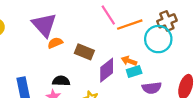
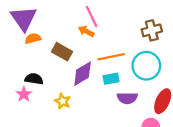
orange line: (130, 25) -> (111, 57), moved
cyan circle: (158, 39) -> (146, 66), moved
orange arrow: (129, 61) -> (86, 31), moved

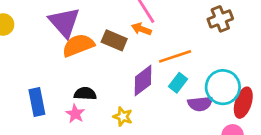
orange semicircle: (33, 38) -> (78, 45), size x1.6
brown rectangle: (62, 52) -> (114, 40), moved
cyan circle: (146, 66) -> (223, 87), moved
cyan rectangle: (111, 79) -> (178, 83), turned -35

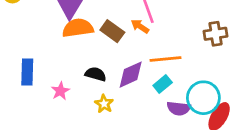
black semicircle: (85, 94) -> (96, 74), moved

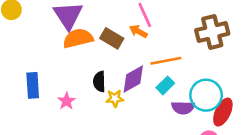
brown cross: (216, 34) -> (212, 32), size x1.4
black semicircle: (96, 74) -> (99, 82), turned -102
yellow star: (104, 104) -> (115, 98), moved, turned -30

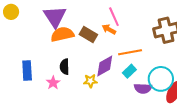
black semicircle: (99, 82) -> (65, 67), moved

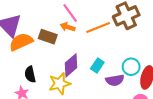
orange line: (130, 52) -> (98, 28), moved
cyan circle: (161, 79) -> (131, 67), size x0.7
yellow star: (90, 81) -> (60, 84), size x1.5

